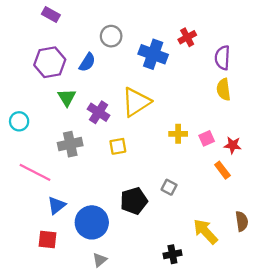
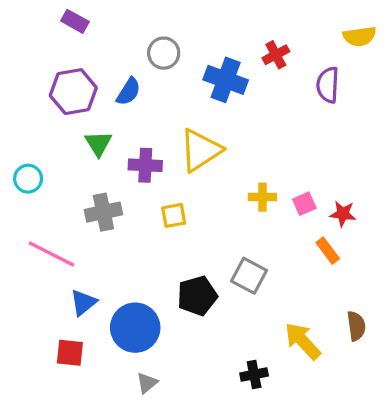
yellow semicircle: (224, 90) -> (360, 36), moved, turned -90
purple cross: (99, 112) -> (145, 165), turned -30
gray square: (169, 187) -> (249, 276), size x1.5

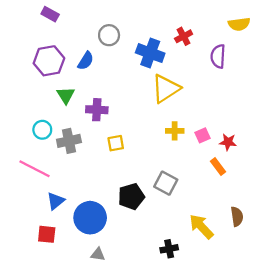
yellow triangle: (200, 150) -> (166, 89), moved
cyan circle: (28, 179) -> (42, 130), moved
gray triangle: (147, 383) -> (98, 254), turned 48

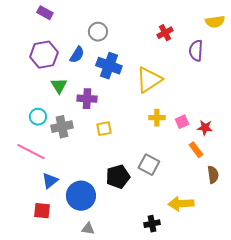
blue cross: (150, 53) -> (109, 66), moved
brown semicircle: (237, 217) -> (213, 175), moved
yellow arrow: (201, 227) -> (181, 204), turned -50

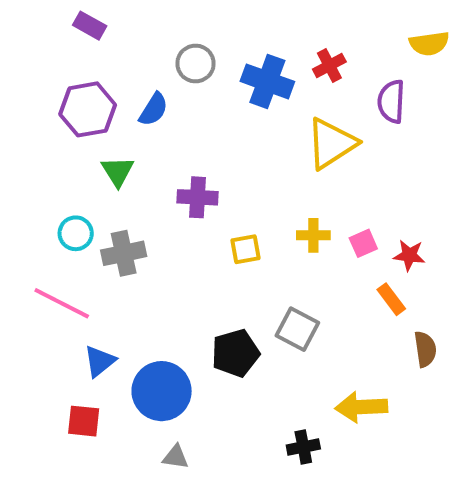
blue cross: (109, 66) -> (267, 81), moved
yellow triangle: (149, 80) -> (331, 143), moved
purple cross: (87, 99) -> (198, 197), moved
yellow square: (104, 129) -> (245, 249), moved

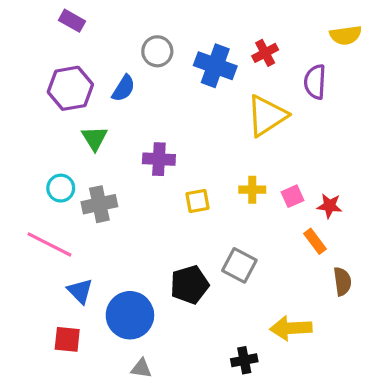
blue triangle: (100, 361) -> (80, 291), turned -36

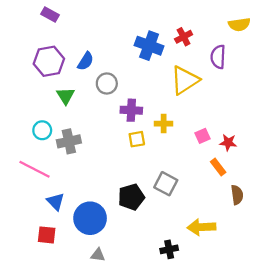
gray circle: (157, 51) -> (107, 84), moved
purple cross: (159, 159) -> (131, 110), moved
yellow cross: (252, 190) -> (164, 124), moved

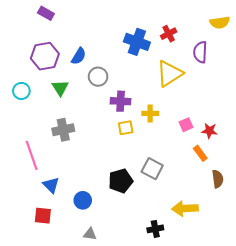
cyan circle: (42, 130) -> (21, 91), moved
pink line: (34, 169) -> (32, 155), turned 44
blue circle: (90, 218) -> (83, 200), size x0.6

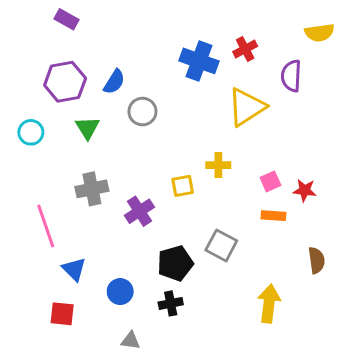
purple cross: (121, 101) -> (139, 211), moved, turned -36
orange rectangle: (200, 153) -> (273, 216), moved, turned -49
yellow arrow: (185, 208) -> (269, 303), turned 100
black cross: (155, 229) -> (171, 303), moved

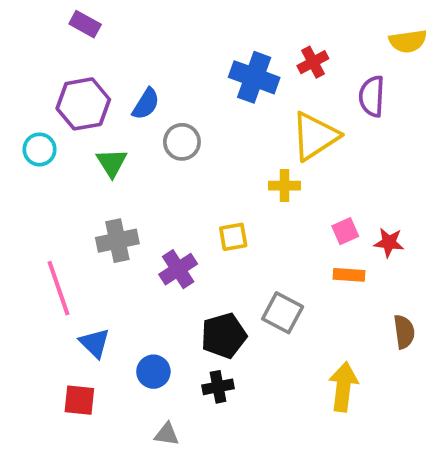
cyan circle: (31, 132) -> (40, 149), moved
yellow cross: (218, 165) -> (284, 186), moved

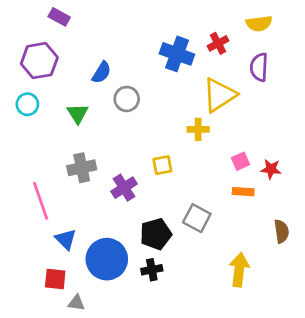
yellow semicircle: (408, 41) -> (259, 24), moved
purple hexagon: (83, 104) -> (39, 61), moved
blue circle: (153, 372) -> (107, 259), size x1.8
gray triangle: (167, 434) -> (76, 303), moved

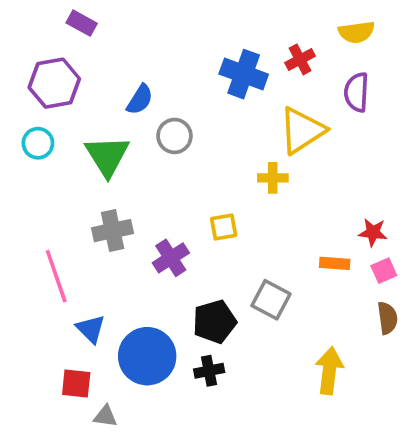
green triangle: (78, 114) -> (107, 156), size x1.5
pink square: (240, 161) -> (384, 271), moved

